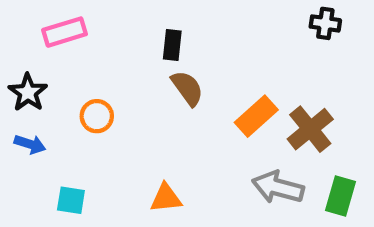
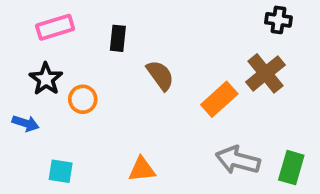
black rectangle: (172, 45) -> (118, 38), moved
black star: (28, 92) -> (46, 79), moved
brown cross: (310, 129) -> (266, 73), moved

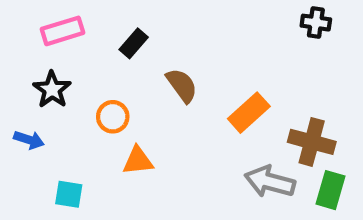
black rectangle: (118, 38) -> (134, 43), turned 35
brown cross: (266, 73) -> (312, 142), moved, turned -36
orange circle: (83, 99) -> (113, 117), moved
orange triangle: (142, 169) -> (138, 161), moved

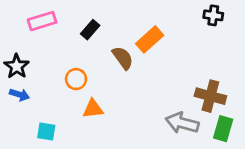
black star: (52, 90) -> (17, 66), moved
orange rectangle: (249, 113) -> (150, 39), moved

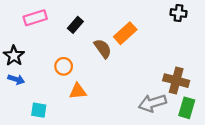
gray arrow: (182, 123) -> (152, 103), turned -32

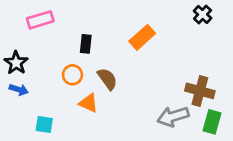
black cross: (178, 13) -> (203, 14), turned 35
black rectangle: (75, 25) -> (86, 44), moved, turned -35
brown semicircle: (103, 49) -> (107, 79), moved
orange triangle: (78, 91) -> (89, 103), turned 30

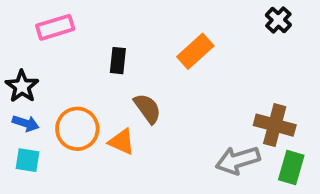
orange circle: (72, 75) -> (77, 129), moved, size x1.5
cyan square: (44, 124) -> (27, 160), moved

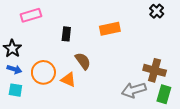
orange rectangle: (195, 51) -> (110, 29), turned 30

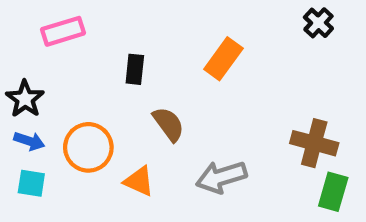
orange rectangle: (110, 29) -> (223, 59), turned -42
orange triangle: (68, 80) -> (139, 181), moved
gray arrow: (134, 90) -> (221, 177), moved

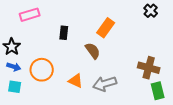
brown semicircle: (169, 124) -> (93, 51), moved
orange triangle: (139, 181) -> (76, 81), moved
green rectangle: (333, 192) -> (158, 91), turned -30

